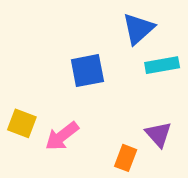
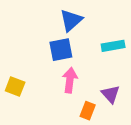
blue triangle: (138, 29) -> (71, 20), moved
pink arrow: (62, 136) -> (70, 80), moved, turned 135

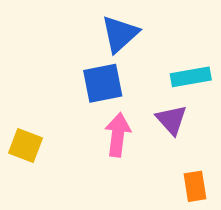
purple triangle: (111, 94) -> (171, 120), moved
orange rectangle: (88, 111) -> (195, 186), moved, turned -30

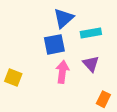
cyan rectangle: (191, 77) -> (91, 33), moved
orange rectangle: (195, 186) -> (103, 99), turned 35

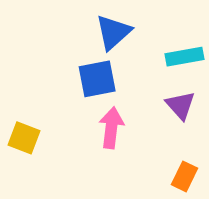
cyan rectangle: (91, 33) -> (184, 57), moved
purple triangle: (91, 64) -> (180, 105), moved

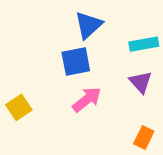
pink arrow: (111, 128) -> (87, 99), turned 44
yellow square: (24, 138) -> (19, 107), turned 35

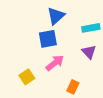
yellow square: (19, 107) -> (27, 77), moved
orange rectangle: (144, 137) -> (73, 87), moved

